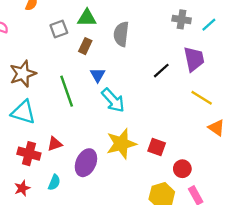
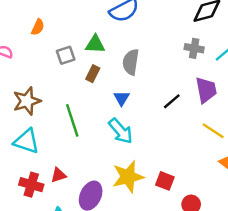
blue triangle: (98, 75) -> (122, 98), moved

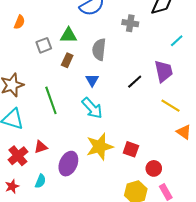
gray cross: (194, 48) -> (130, 23), moved
red cross: (31, 185) -> (18, 156), turned 36

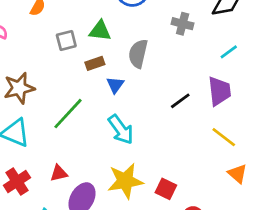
cyan line: (177, 41) -> (229, 52), moved
brown rectangle: (67, 60) -> (95, 63), turned 40
blue triangle: (92, 80) -> (115, 85), moved
green line: (51, 100) -> (68, 114), turned 56
red triangle: (41, 147) -> (59, 173), moved

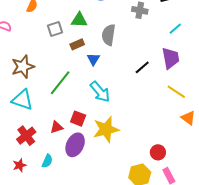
red square: (166, 189) -> (78, 119), moved

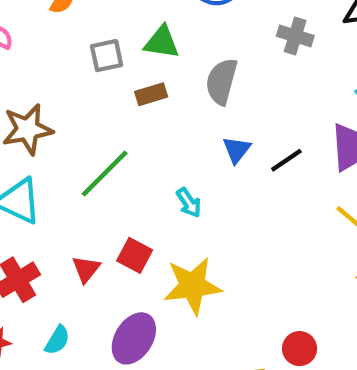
blue triangle: (93, 59) -> (237, 150), moved
cyan arrow: (100, 92) -> (189, 203), size x0.6
red triangle: (57, 127) -> (86, 269), turned -40
purple ellipse: (75, 145) -> (134, 338), moved

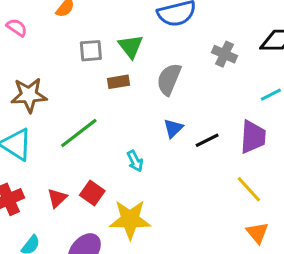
green triangle: (162, 42) -> (131, 46), turned 36

